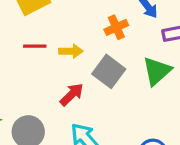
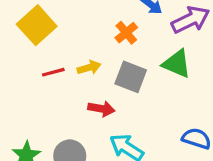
green triangle: (157, 71) -> (177, 64), turned -40
red arrow: (72, 94) -> (101, 109), turned 70

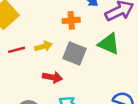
orange cross: (126, 33) -> (71, 20), turned 35

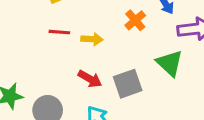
orange cross: (71, 20) -> (135, 20), turned 35
gray square: (74, 53) -> (128, 84), moved, turned 30

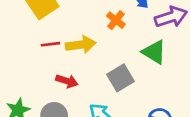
yellow arrow: (92, 39) -> (81, 45), size x1.5
red arrow: (90, 79) -> (67, 81), moved

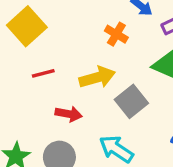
yellow arrow: (81, 45) -> (97, 77), moved

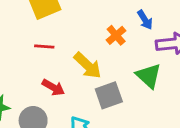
yellow arrow: (97, 77) -> (88, 66), turned 40

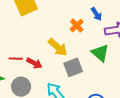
red line: (44, 47) -> (16, 59), moved

